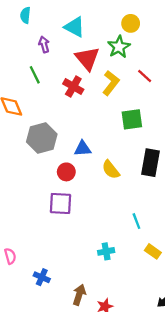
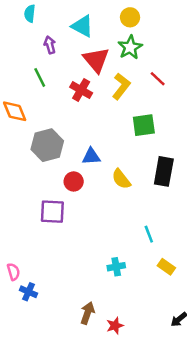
yellow circle: (131, 23) -> (130, 17), moved
purple square: (60, 203) -> (52, 212), moved
blue cross: (42, 277) -> (28, 292), moved

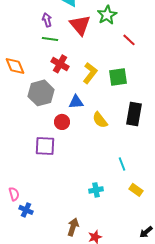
purple arrow: (50, 45) -> (47, 20), moved
green line: (40, 77) -> (50, 39), moved, turned -56
yellow L-shape: (121, 86) -> (90, 73), moved
red cross: (81, 90) -> (60, 64), moved

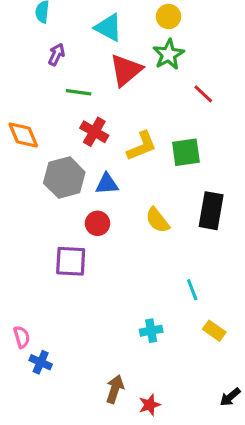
purple arrow: (47, 20) -> (56, 54), moved, turned 40
red triangle: (80, 25) -> (126, 70), turned 30
yellow L-shape: (90, 73) -> (142, 146), turned 30
blue triangle: (76, 102) -> (107, 184), moved

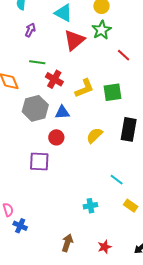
green line: (79, 92) -> (37, 62), moved
yellow semicircle: (157, 220) -> (94, 135), turned 84
cyan line: (192, 290) -> (117, 180), turned -32
red star: (150, 405) -> (104, 247), moved

